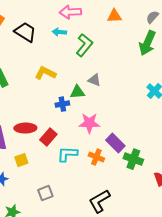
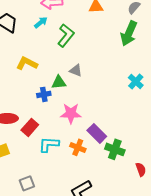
cyan arrow: (59, 32) -> (41, 22), turned 136

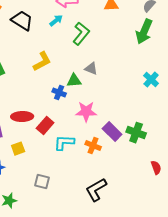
yellow L-shape: (27, 63) -> (42, 62), turned 125
blue cross: (44, 94) -> (59, 93), turned 32
green cross: (115, 149) -> (136, 133), moved
gray square: (27, 183) -> (42, 182), turned 35

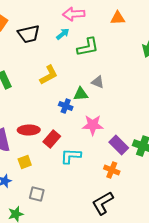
black trapezoid: (22, 21) -> (29, 34), turned 135
green L-shape: (81, 34) -> (88, 47), turned 40
orange cross: (93, 146) -> (112, 170), moved
gray square: (42, 182) -> (37, 194), moved

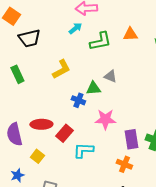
orange triangle: (118, 18) -> (130, 34), moved
black trapezoid: (29, 34) -> (29, 38), moved
purple rectangle: (119, 145) -> (131, 139), turned 36
yellow square: (25, 162) -> (37, 156), turned -32

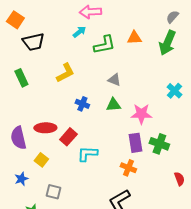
green triangle: (93, 88) -> (113, 105), moved
pink star: (105, 119) -> (141, 114), moved

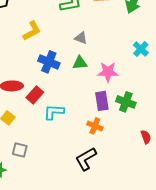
blue cross: (82, 104) -> (49, 62), size x1.5

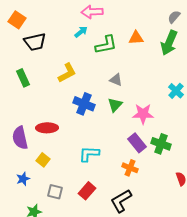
green triangle: (80, 63) -> (115, 105), turned -42
red rectangle: (35, 95) -> (87, 191), moved
purple rectangle: (102, 101) -> (137, 143), turned -30

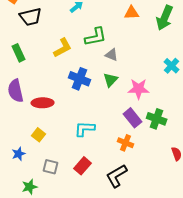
green L-shape: (106, 45) -> (96, 37), moved
purple semicircle: (20, 138) -> (16, 91), moved

